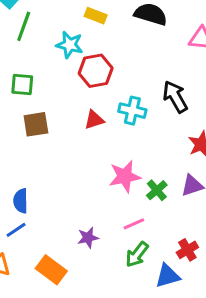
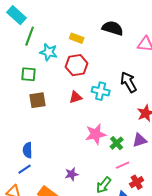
yellow rectangle: (96, 16) -> (77, 38), moved
cyan star: (70, 45) -> (49, 52), moved
pink line: (134, 224) -> (123, 165), moved

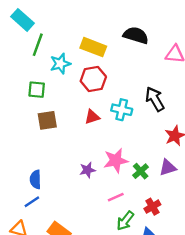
yellow rectangle: (77, 38) -> (93, 47), size x1.5
cyan star: (49, 52) -> (60, 64), turned -30
pink line: (123, 165) -> (116, 197), moved
purple star: (72, 174) -> (87, 170), moved
red cross: (137, 182) -> (152, 207), moved

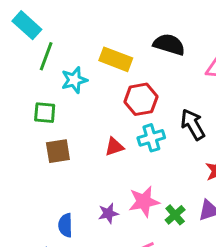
red hexagon: (93, 79) -> (141, 99), moved
cyan cross: (122, 110) -> (151, 138), turned -30
blue semicircle: (35, 179) -> (65, 225), moved

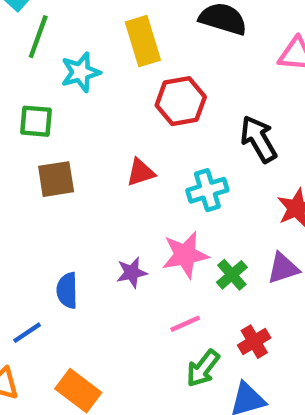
yellow rectangle: (116, 59) -> (143, 41), turned 52
cyan cross: (151, 138) -> (207, 190), moved

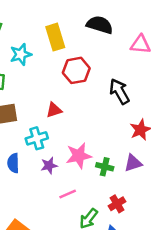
cyan cross: (207, 190) -> (37, 138), moved
green cross: (232, 275) -> (105, 167), turned -35
blue semicircle: (67, 290) -> (13, 163), moved
pink line: (185, 324) -> (68, 194), moved

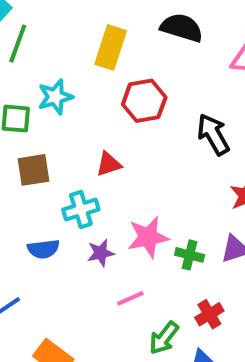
yellow rectangle: (55, 37) -> (111, 47), turned 35
cyan star: (21, 54) -> (55, 97), moved
blue semicircle: (13, 163) -> (43, 249), turned -96

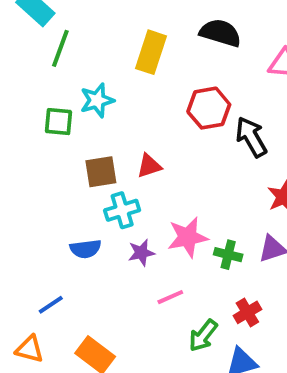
red hexagon: (144, 101) -> (209, 108), moved
brown square: (34, 170) -> (101, 172), moved

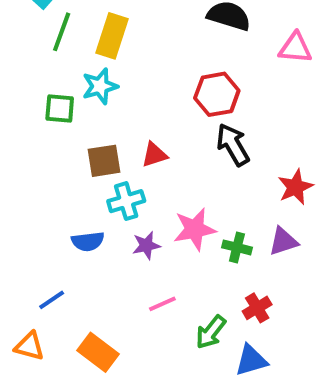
yellow rectangle: (151, 52) -> (112, 36), moved
black arrow: (251, 137) -> (233, 145), moved
pink line: (170, 297) -> (162, 304), moved

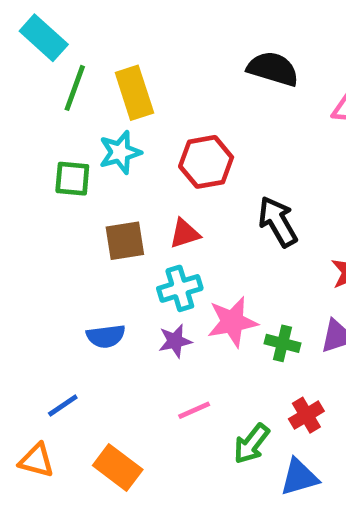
yellow rectangle: (112, 36) -> (134, 93), turned -36
red hexagon: (217, 94) -> (206, 162), moved
cyan cross: (126, 201) -> (180, 288), moved

